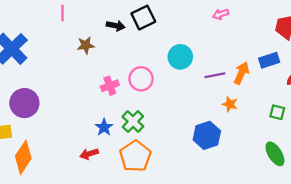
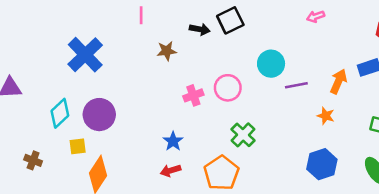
purple line: (215, 75) -> (296, 85), moved
green cross: (133, 122) -> (243, 135), moved
blue star: (104, 127) -> (173, 141), moved
blue hexagon: (207, 135) -> (322, 164), moved

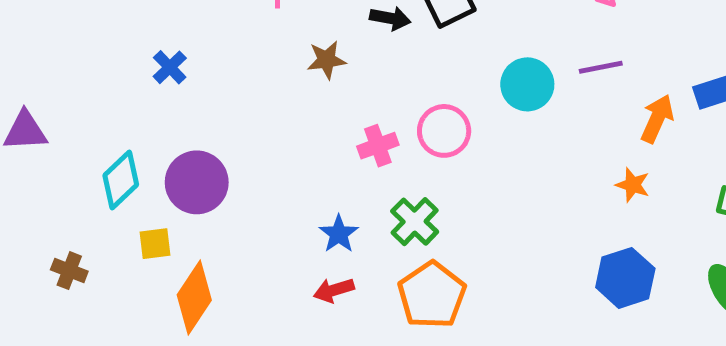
blue cross: (85, 55) -> (170, 67), size x0.5
purple line: (296, 85) -> (601, 67), moved
green cross: (243, 135) -> (415, 222), moved

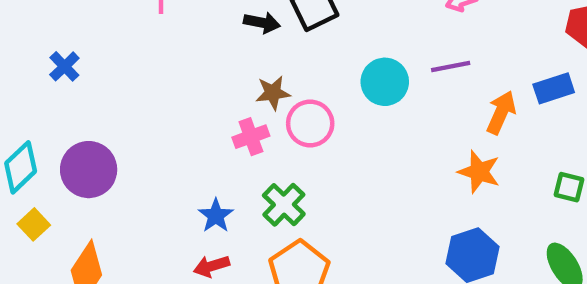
brown star: (326, 60) -> (273, 93), moved
orange star: (633, 185) -> (479, 172), size x1.4
yellow square: (155, 244) -> (34, 224), moved, turned -36

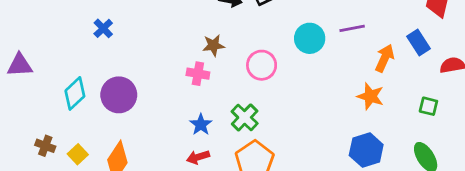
blue rectangle: (554, 88) -> (419, 43), turned 75
brown star: (273, 93) -> (213, 45), moved
pink cross: (251, 137) -> (198, 74), moved, turned 30
yellow square: (34, 224) -> (78, 154), moved

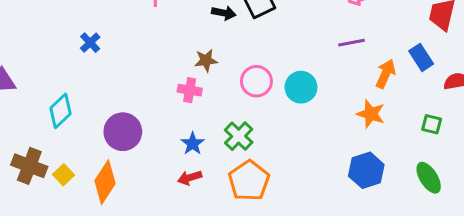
cyan circle: (310, 38) -> (301, 87), moved
purple circle: (119, 95) -> (123, 132), moved
brown cross: (45, 146) -> (29, 166), size x1.6

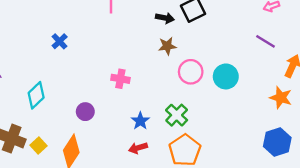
purple line: (351, 43) -> (266, 41), turned 42
brown star: (206, 60) -> (167, 46), moved
pink cross: (190, 90) -> (120, 79), moved
purple circle: (123, 132) -> (85, 112), size x0.6

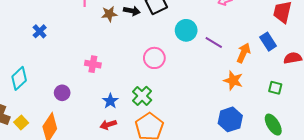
purple line: (266, 41) -> (214, 43), moved
brown star: (167, 46) -> (109, 14), moved
cyan circle: (226, 76) -> (186, 30), moved

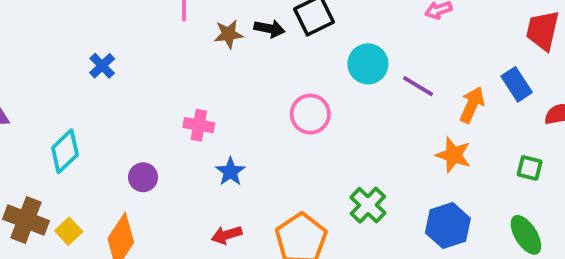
green cross: (142, 96) -> (368, 205), moved
blue star: (110, 101) -> (230, 172), moved

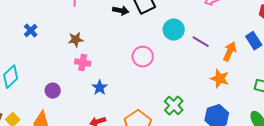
brown star: (229, 34) -> (76, 40), moved

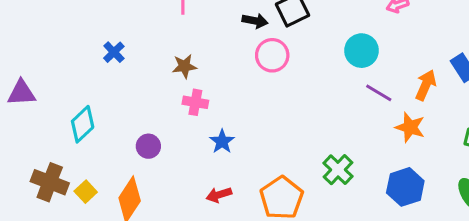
cyan circle: (174, 30) -> (361, 51), moved
purple line: (201, 42) -> (379, 93), moved
pink circle: (143, 57) -> (272, 55), moved

